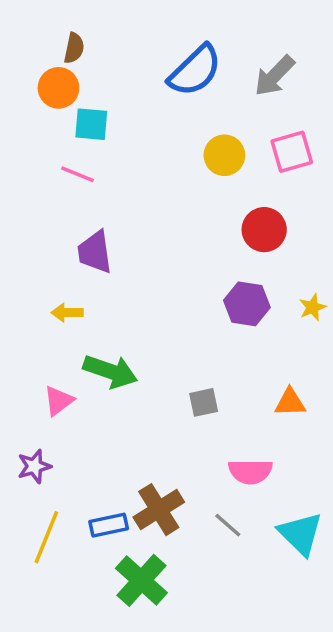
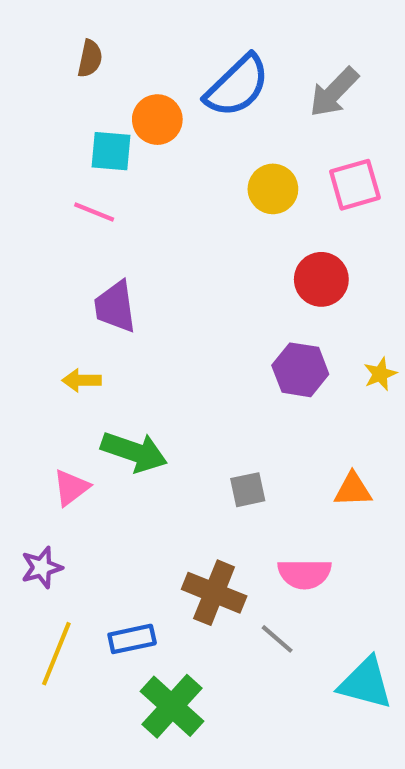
orange circle: (58, 88) -> (157, 120), moved
brown cross: (159, 510) -> (214, 593), moved, turned -36
cyan triangle: (300, 534) -> (365, 683), moved, turned -30

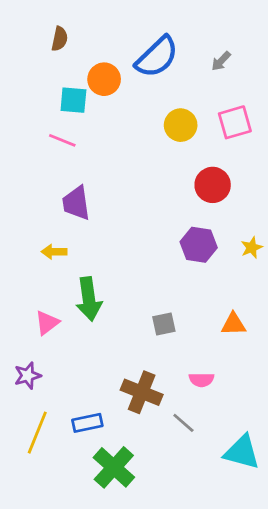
gray arrow: (334, 92) -> (221, 61), size x0.6
green arrow: (134, 452) -> (89, 299), turned 63
pink semicircle: (304, 574) -> (201, 380), size x0.7

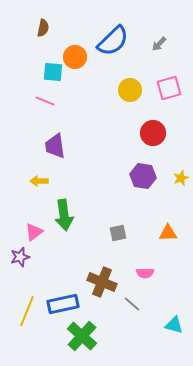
purple star: (28, 376) -> (20, 257), moved
blue rectangle: (87, 423) -> (63, 304), size x1.4
cyan triangle: (242, 452) -> (174, 325), size x0.7

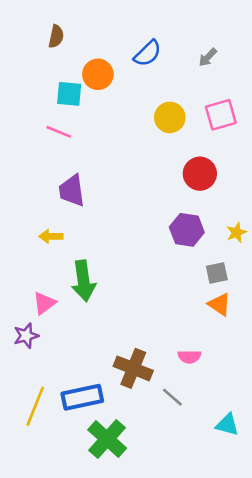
blue semicircle: (113, 41) -> (148, 53), size x0.7
gray square: (118, 233) -> (217, 273), moved
orange triangle: (168, 233) -> (219, 304), turned 36

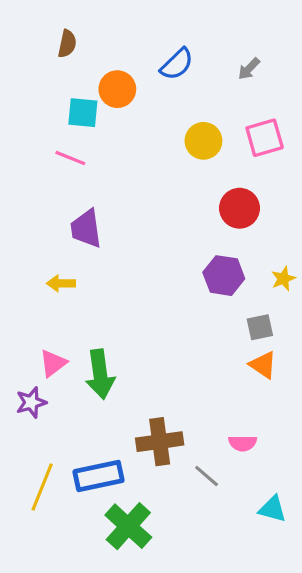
green arrow: (84, 281) -> (100, 374), moved
pink semicircle: (189, 357) -> (243, 443), moved
brown cross: (133, 368) -> (160, 442), turned -30

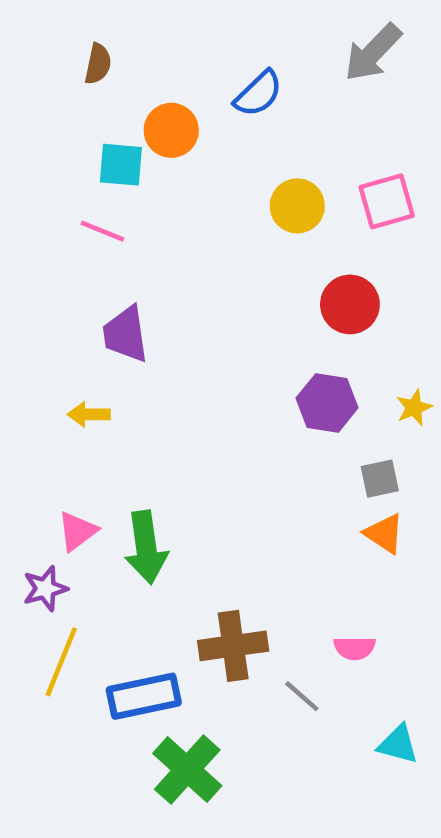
gray arrow: (249, 69) -> (373, 52), moved, size x1.8
yellow line: (42, 487) -> (61, 662), moved

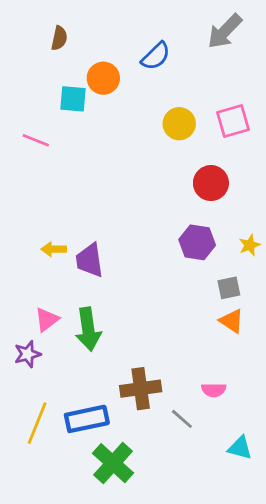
pink line: (103, 231) -> (36, 140), moved
purple trapezoid: (125, 334) -> (90, 260), moved
yellow line: (61, 662) -> (37, 423), moved

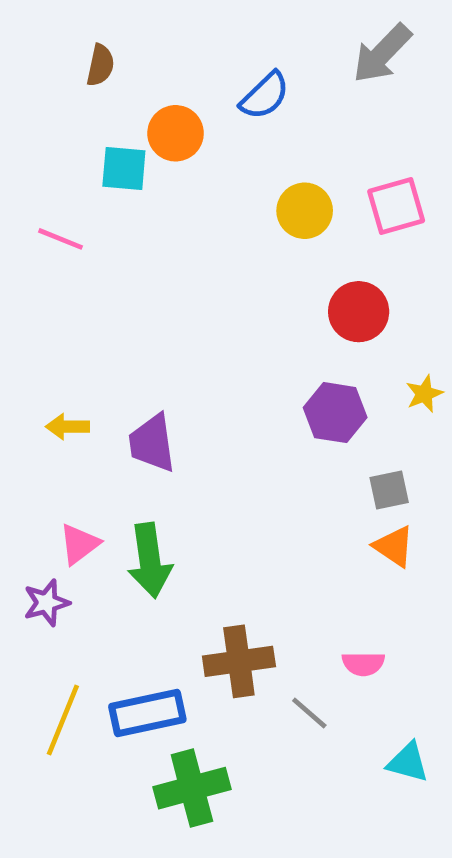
yellow star: (250, 245) -> (424, 394), moved
yellow arrow: (54, 249) -> (68, 427), moved
green cross: (113, 463) -> (192, 788), turned 33

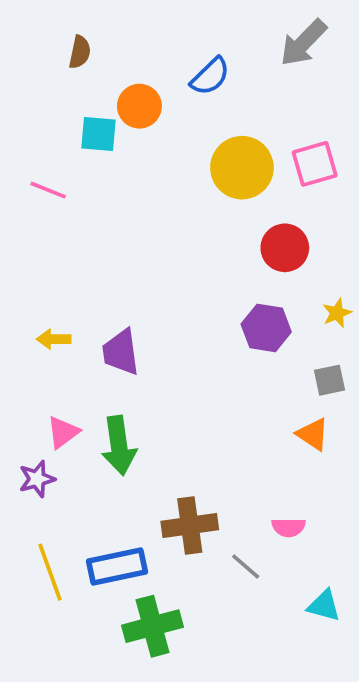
yellow circle: (305, 211) -> (242, 168), size x1.4
gray square: (389, 490) -> (330, 380), moved
yellow line: (63, 720) -> (50, 572), turned -42

